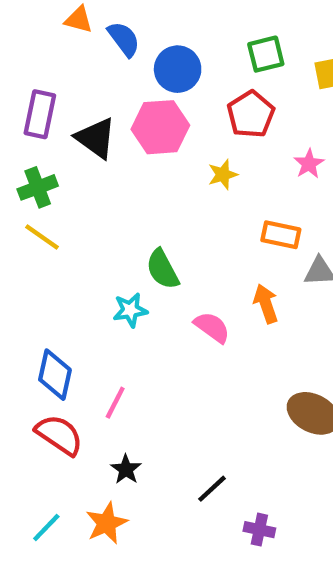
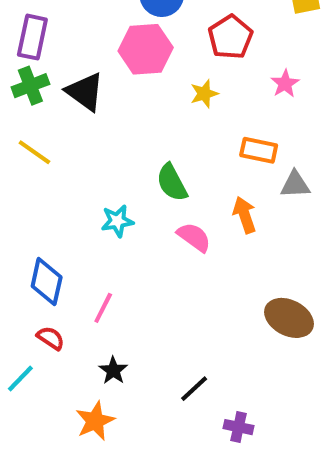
black triangle: (96, 138) -> (85, 92), moved
green cross: (38, 187) -> (30, 86), moved
green semicircle: (163, 269) -> (172, 183), moved
red semicircle: (59, 435) -> (51, 338), size x0.6
cyan line: (46, 527) -> (20, 379), moved

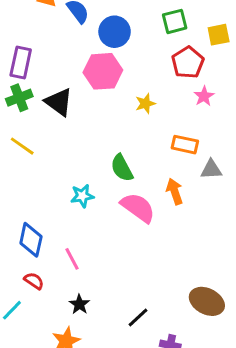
red pentagon: (230, 37) -> (188, 62), moved
pink semicircle: (194, 237) -> (138, 208), size x1.4
pink line: (103, 308) -> (72, 259), turned -55
brown ellipse: (289, 318) -> (207, 301), moved

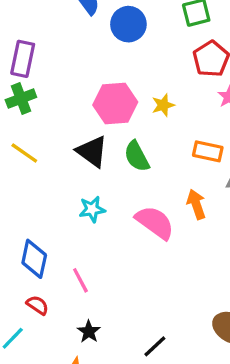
pink hexagon: (103, 71) -> (115, 103), moved
black triangle: (59, 102) -> (92, 151), moved
green semicircle: (122, 168) -> (137, 156), moved

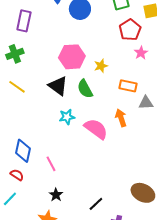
purple rectangle: (23, 59) -> (24, 21), moved
yellow star: (163, 105) -> (101, 66), moved
cyan star: (92, 209) -> (67, 117), moved
red semicircle: (38, 305) -> (17, 175), moved

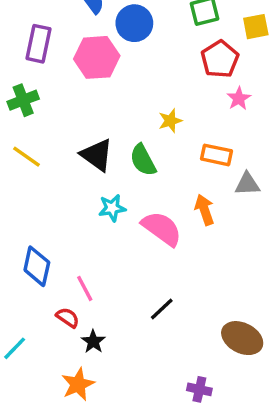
pink hexagon: (72, 57) -> (97, 57), moved
red semicircle: (17, 175) -> (68, 318), moved
black line: (96, 204) -> (162, 309), moved

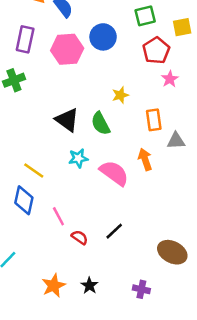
blue circle: (134, 23) -> (103, 37), moved
orange rectangle: (216, 155) -> (154, 120), turned 70
yellow line: (27, 157) -> (34, 171), moved
red semicircle: (68, 318) -> (80, 237), moved
black star: (93, 341) -> (89, 286), moved

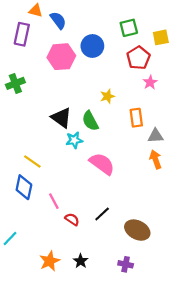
purple rectangle: (25, 39) -> (22, 34), moved
cyan star: (78, 158) -> (74, 140), moved
orange arrow: (145, 159) -> (156, 159), moved
brown ellipse: (172, 252) -> (137, 230), moved

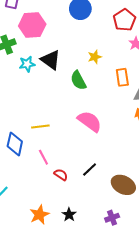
pink hexagon: (61, 57) -> (32, 25), moved
black triangle: (61, 118) -> (51, 60), moved
cyan star: (74, 140) -> (27, 64), moved
yellow line: (32, 162) -> (40, 126), moved, turned -42
purple cross: (126, 264) -> (112, 218), turned -32

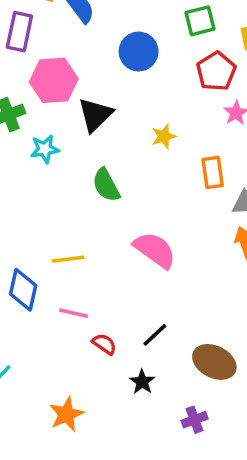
black triangle: (51, 60) -> (95, 115), moved, turned 40
green semicircle: (78, 80) -> (106, 185), moved
pink line: (43, 157) -> (74, 313), turned -49
black star: (69, 215) -> (142, 382), moved

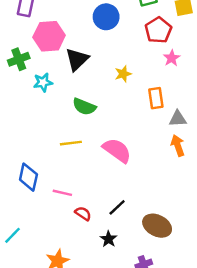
green semicircle: (106, 185) -> (84, 107), turned -40
yellow line: (68, 259) -> (71, 143), moved

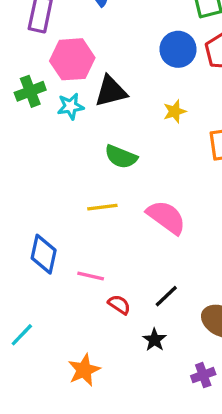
blue circle: (106, 17) -> (178, 49), moved
black triangle: (77, 59) -> (111, 91), turned 30
cyan star: (43, 82) -> (71, 106), moved

